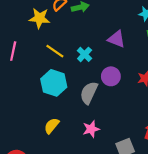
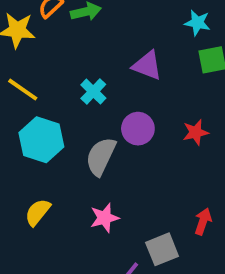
yellow line: (55, 51) -> (23, 90), moved

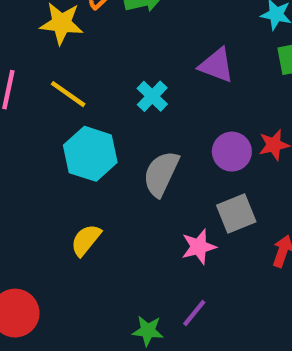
purple circle: (138, 129) -> (232, 152), moved
pink star: (104, 218) -> (199, 247), moved
gray square: (162, 249) -> (236, 214), moved

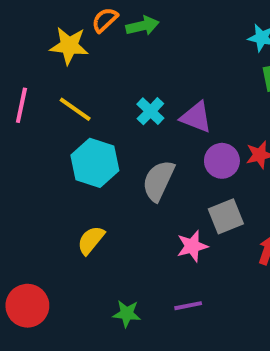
purple triangle: (216, 65) -> (196, 117), moved
purple line: (194, 313) -> (188, 306), turned 40
green star: (148, 331) -> (127, 314), moved

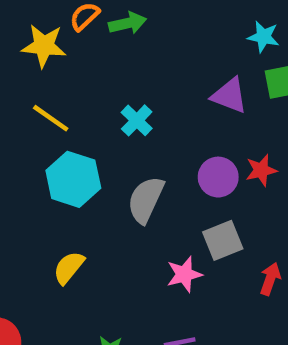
purple triangle: (196, 117) -> (229, 96), moved

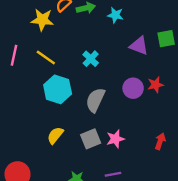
cyan star: (263, 37) -> (115, 15), moved
gray square: (223, 240) -> (91, 139), moved

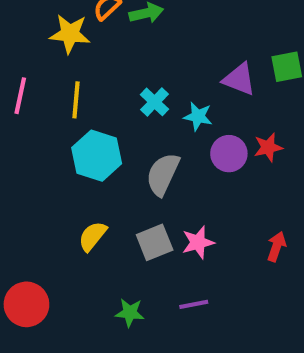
cyan star: (115, 15) -> (198, 116), moved
yellow line: (46, 58) -> (76, 100), turned 60

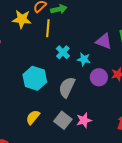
yellow line: (76, 100) -> (48, 28), moved
gray square: (155, 242) -> (63, 120), turned -30

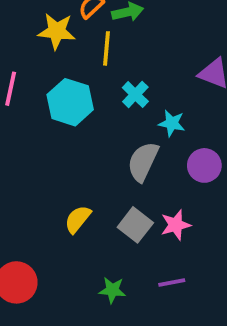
cyan star: (84, 59) -> (172, 123), moved
purple circle: (99, 77) -> (204, 165), moved
cyan hexagon: (35, 78) -> (70, 102), moved

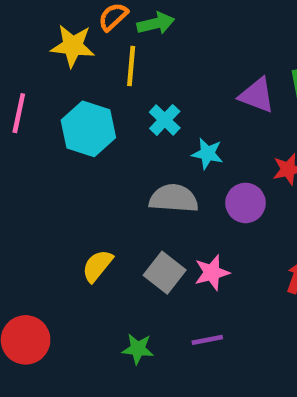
gray semicircle: (143, 162) -> (174, 198), turned 69

